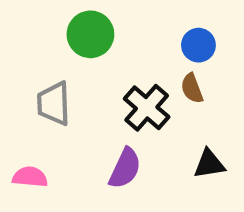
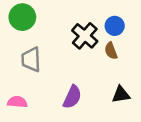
green circle: (90, 34) -> (22, 17), moved
black cross: (147, 108) -> (85, 36), moved

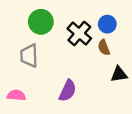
green circle: (22, 17) -> (41, 22), moved
black triangle: (121, 94) -> (119, 74), moved

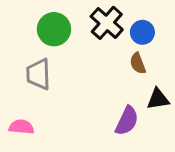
black cross: (79, 33) -> (107, 23), moved
purple semicircle: (68, 91) -> (127, 121), moved

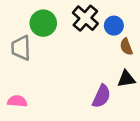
brown semicircle: (138, 63) -> (126, 47), moved
gray trapezoid: (38, 74) -> (21, 48), moved

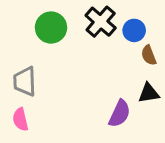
gray trapezoid: (21, 48) -> (25, 81), moved
pink semicircle: (17, 101) -> (20, 119), turned -108

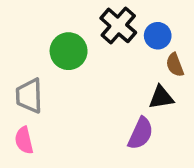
green circle: (51, 28) -> (69, 51), moved
black triangle: (149, 93) -> (161, 97), moved

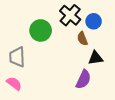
brown semicircle: (175, 65) -> (82, 39), moved
pink semicircle: (24, 140) -> (14, 83), turned 140

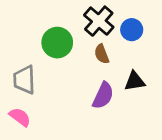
brown semicircle: (82, 39) -> (102, 54), moved
purple semicircle: (83, 79) -> (103, 96), moved

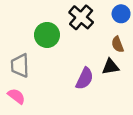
blue circle: (132, 30) -> (121, 14), moved
brown semicircle: (102, 54) -> (118, 44), moved

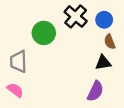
blue circle: (121, 14) -> (104, 20), moved
purple semicircle: (85, 78) -> (95, 91), moved

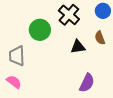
blue circle: (104, 20) -> (103, 11), moved
black triangle: (103, 63) -> (78, 47), moved

